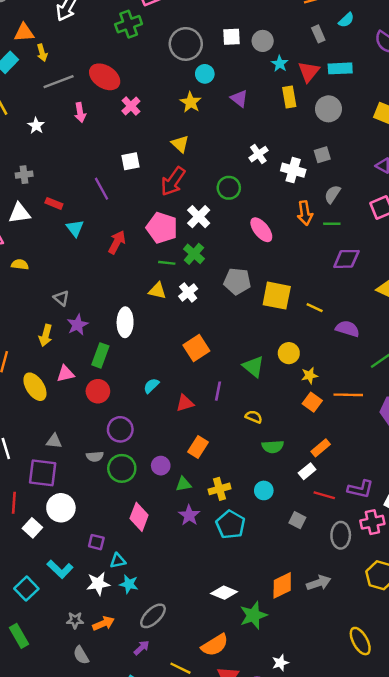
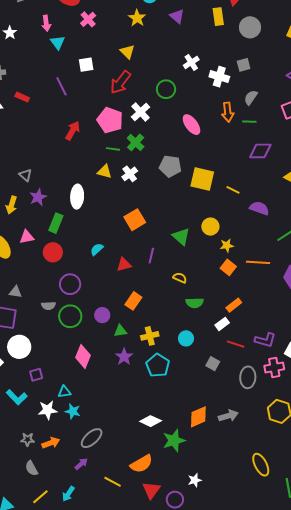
cyan triangle: (75, 228) -> (58, 42), moved
purple square: (96, 542) -> (36, 375), moved, turned -32

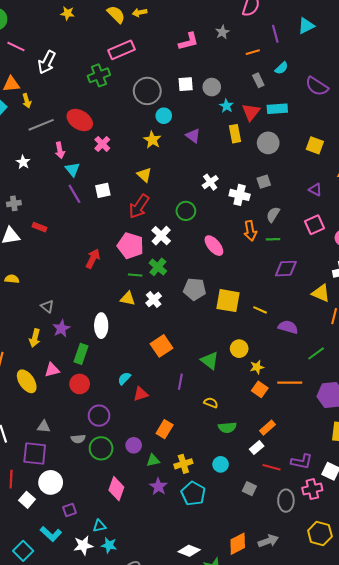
purple line: (62, 86) -> (74, 194), moved
red triangle: (124, 265) -> (141, 394), moved

